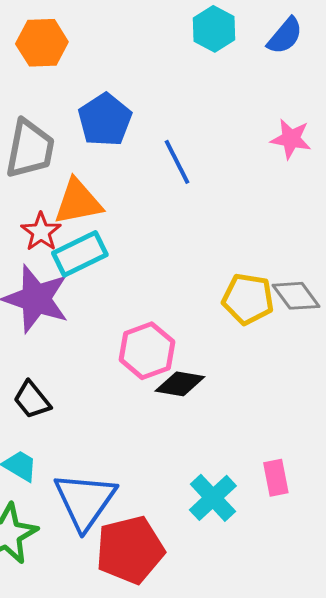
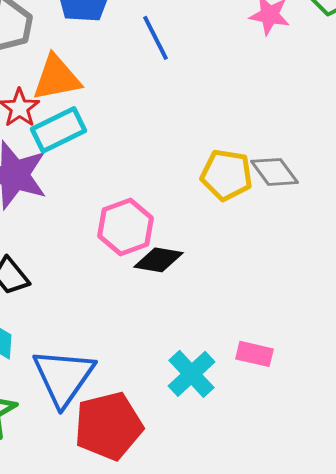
pink rectangle: (276, 478) -> (254, 354), turned -66

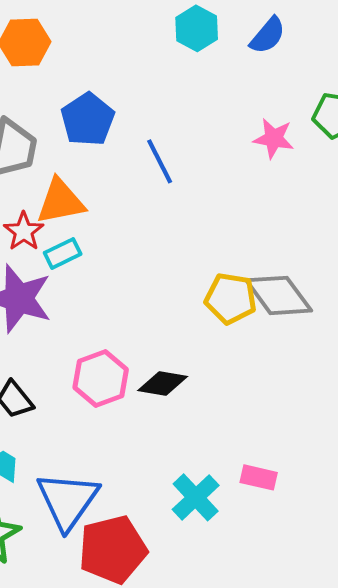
cyan rectangle: (58, 130) -> (63, 253), size x0.7
gray diamond: (274, 172) -> (279, 295), size x1.4
pink hexagon: (125, 227) -> (101, 378), moved

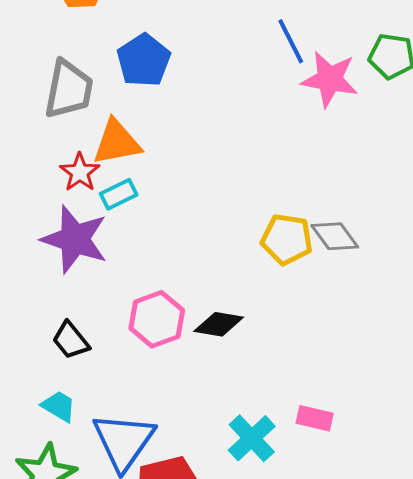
pink star: (274, 138) -> (330, 79), size x1.4
blue line: (160, 161) -> (291, 41), moved
gray diamond: (279, 295) -> (335, 236), size x0.7

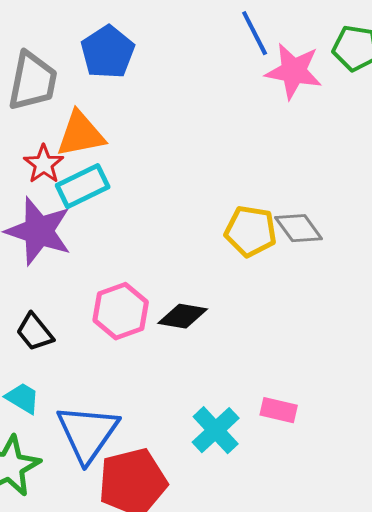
cyan rectangle: (119, 194) -> (83, 186), size x1.4

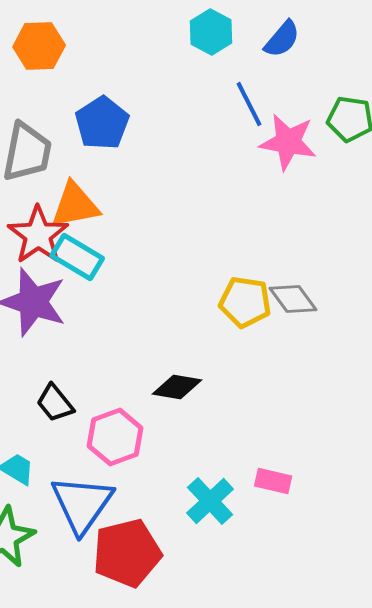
red star: (44, 164) -> (38, 235), size x1.5
cyan rectangle: (83, 186) -> (77, 257), turned 57
pink hexagon: (121, 311) -> (115, 437), moved
black trapezoid: (35, 332) -> (55, 403), moved

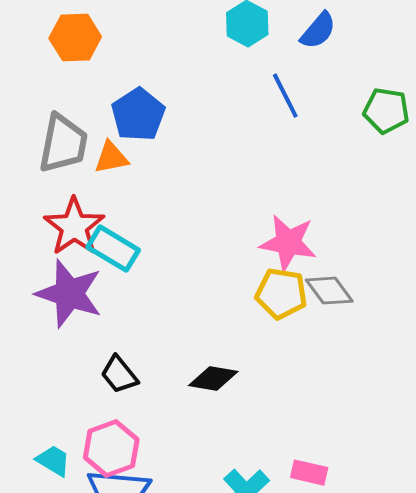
pink star: (288, 142) -> (288, 243), moved
orange triangle: (75, 205) -> (111, 158), moved, size x0.7
black trapezoid: (55, 403) -> (119, 375), moved
pink hexagon: (115, 437) -> (111, 449), moved

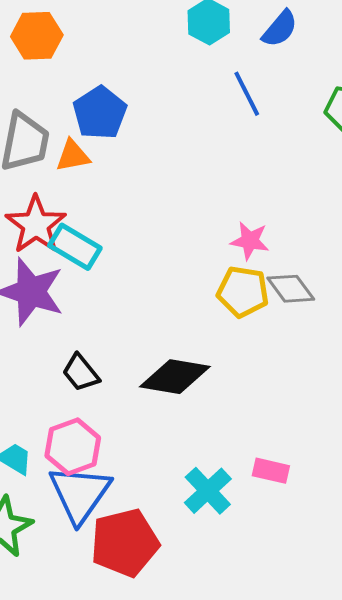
pink star: (288, 243) -> (250, 241), size x0.7
black diamond: (213, 379) -> (175, 377), size x1.4

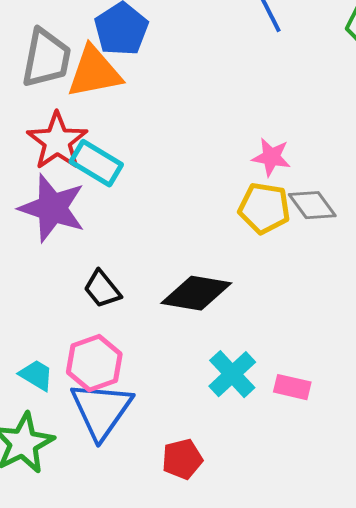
orange triangle: (73, 156) -> (94, 72), size x1.6
cyan cross: (208, 491) -> (232, 374), moved
red pentagon: (125, 543) -> (182, 459), moved, size x0.6

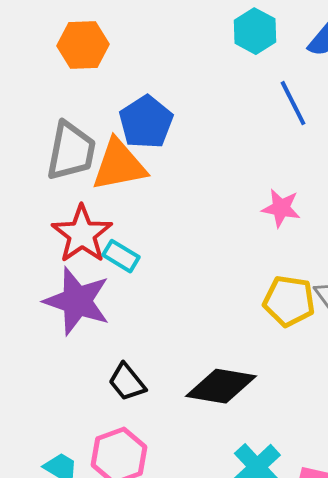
pink star: (271, 157) -> (281, 208), moved
cyan rectangle: (96, 163) -> (121, 256), size x0.7

